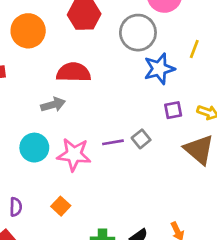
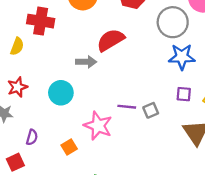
red semicircle: (74, 72) -> (111, 40), turned -48
pink star: (74, 154) -> (98, 126), moved

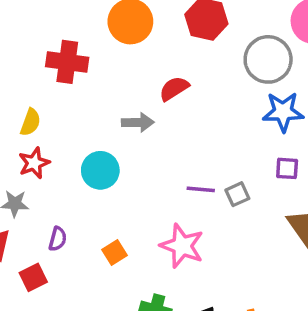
red semicircle: (111, 40) -> (174, 89), size x0.7
yellow semicircle: (17, 46) -> (30, 122), moved
pink star: (98, 126) -> (182, 246), moved

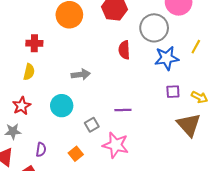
red cross: (67, 62) -> (34, 43), size x0.7
red semicircle: (174, 89) -> (124, 50), moved, turned -54
yellow semicircle: (30, 122) -> (29, 72), moved
gray square: (237, 194) -> (92, 125), moved

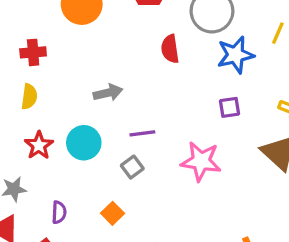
purple square: (173, 92) -> (229, 107), moved
red star: (22, 106) -> (39, 145), moved
purple line: (123, 110) -> (142, 133), moved
pink star: (116, 145) -> (201, 161), moved

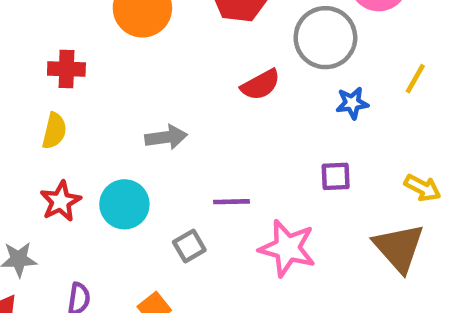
red semicircle: (170, 49) -> (261, 85), turned -116
blue star: (236, 55) -> (352, 103), size x0.6
purple line: (142, 133) -> (231, 202), moved

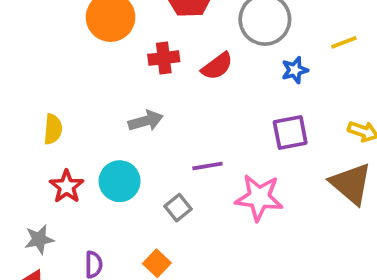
red cross: (66, 69) -> (164, 58), moved
yellow line: (415, 79) -> (344, 42), turned 48
purple square: (336, 176) -> (290, 132), size x1.4

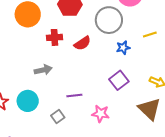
purple square: (290, 132) -> (119, 80), turned -30
pink star: (259, 197) -> (101, 114), size x0.7

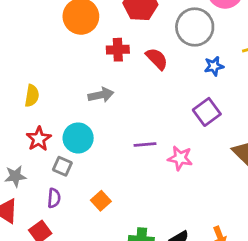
red semicircle: (82, 43) -> (157, 59), turned -102
purple line: (74, 96) -> (145, 144), moved
gray square: (58, 117) -> (62, 166), moved, turned -32

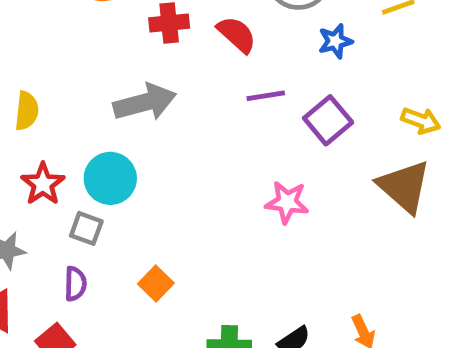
gray arrow: (101, 95) -> (145, 102), size x1.4
purple line: (145, 144) -> (266, 96), moved

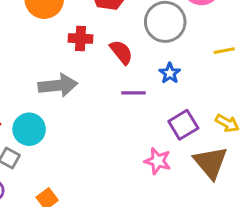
blue star: (335, 41) -> (170, 73), moved, turned -30
purple square: (328, 120) -> (183, 125), moved
pink star: (287, 202) -> (158, 161), moved

